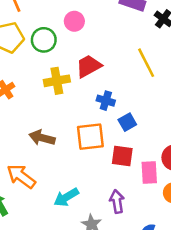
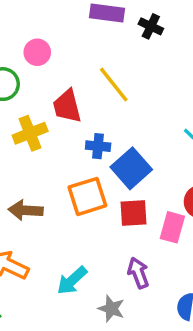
yellow line: (146, 63) -> (114, 85), moved
red trapezoid: (89, 66) -> (67, 106), turned -64
blue square: (127, 122) -> (131, 168), size x1.6
pink rectangle: (149, 172) -> (172, 227), turned 30

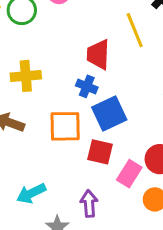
yellow line: (114, 85) -> (135, 30), moved
red trapezoid: (67, 106) -> (98, 54), moved
yellow cross: (30, 133) -> (26, 76), moved

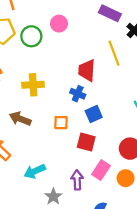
blue square: (109, 113) -> (94, 114), size x0.7
orange square: (65, 126) -> (61, 123), size x0.6
pink rectangle: (129, 174) -> (101, 170), moved

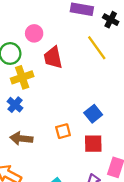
red trapezoid: (87, 70) -> (53, 58), moved
yellow cross: (33, 85) -> (22, 77), moved
blue cross: (78, 94) -> (15, 105), moved, turned 32

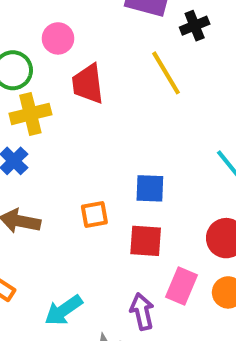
black cross: (111, 20) -> (195, 26), turned 35
blue square: (93, 114) -> (150, 188), turned 36

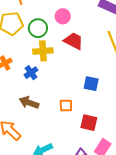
red trapezoid: (88, 84) -> (74, 41), turned 115
blue square: (150, 188) -> (91, 84), moved

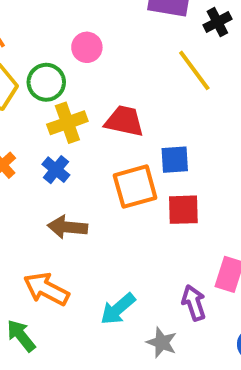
red trapezoid: (74, 41) -> (124, 121), moved
orange square: (66, 106) -> (135, 187), moved, size x1.6
red square: (89, 123) -> (183, 210), moved

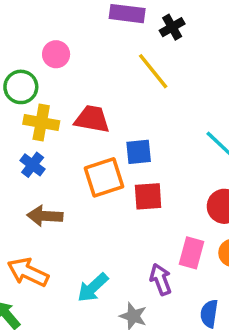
yellow cross: (67, 123) -> (41, 123), turned 32

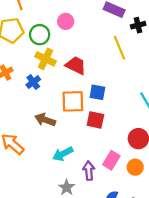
brown arrow: (45, 216) -> (45, 120), moved
cyan arrow: (93, 288) -> (63, 154), moved

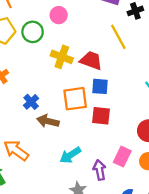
yellow cross: (45, 59) -> (62, 57), moved
red trapezoid: (76, 65) -> (91, 60), moved
blue cross: (33, 82) -> (31, 102), moved

